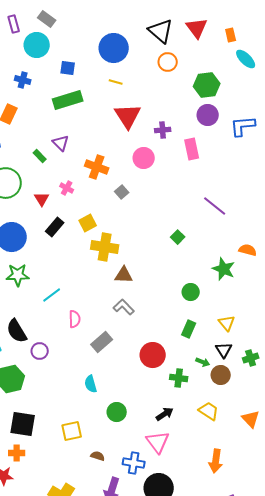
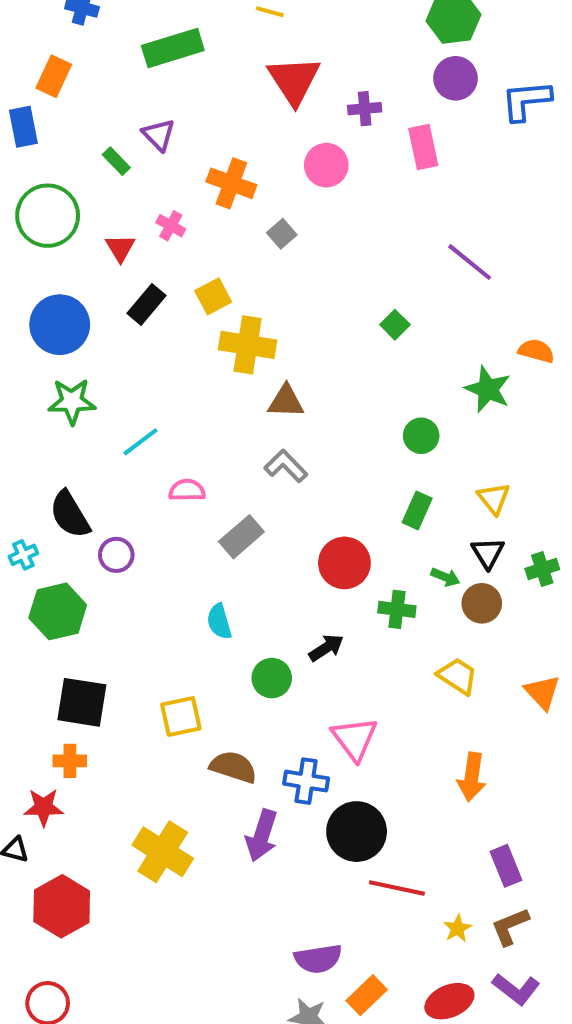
pink semicircle: (75, 319) -> (187, 490), turned -90
black arrow: (165, 414) -> (326, 648), moved
brown semicircle: (98, 456) -> (233, 767), size x1.6

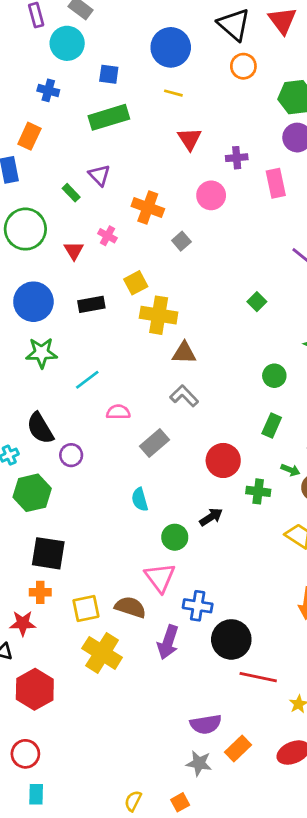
red triangle: (294, 80) -> (190, 139), size x0.7
black rectangle: (147, 304) -> (91, 304), moved, turned 40
yellow square: (181, 716) -> (86, 609), moved
pink triangle: (355, 739) -> (160, 578), moved
brown semicircle: (233, 767) -> (130, 607), moved

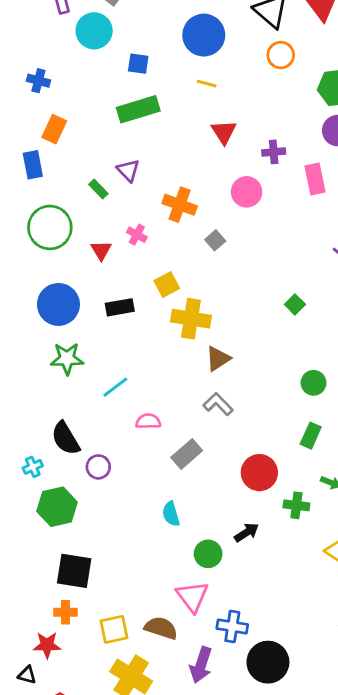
blue cross: (48, 90) -> (38, 81), moved
brown triangle: (184, 353) -> (218, 359), turned -35

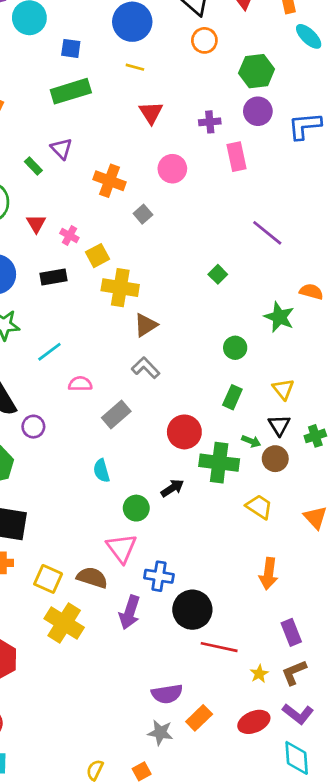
purple cross: (274, 152) -> (210, 122), moved
pink cross: (137, 235) -> (69, 236), moved
green cross: (296, 505) -> (219, 463), size x1.6
yellow square: (114, 629) -> (48, 579), turned 36

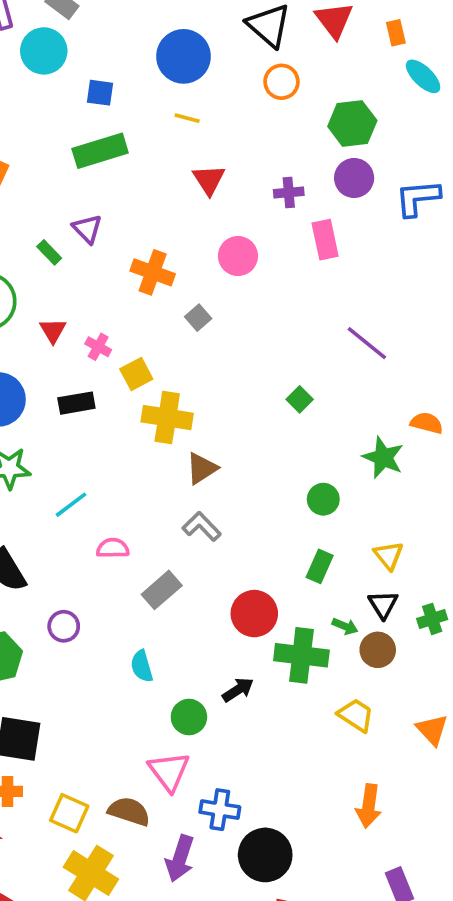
purple circle: (33, 427) -> (64, 626), moved

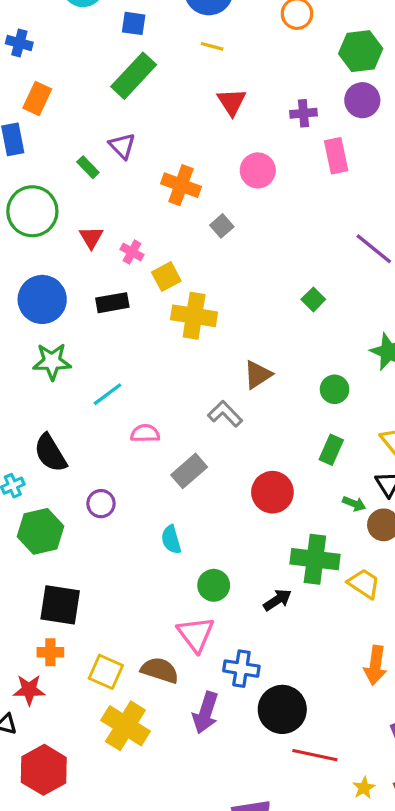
green rectangle: (100, 151) -> (134, 76), turned -30
brown triangle: (202, 468) -> (258, 375), moved
green cross: (301, 655) -> (315, 559), moved
black arrow: (238, 690) -> (277, 600), moved

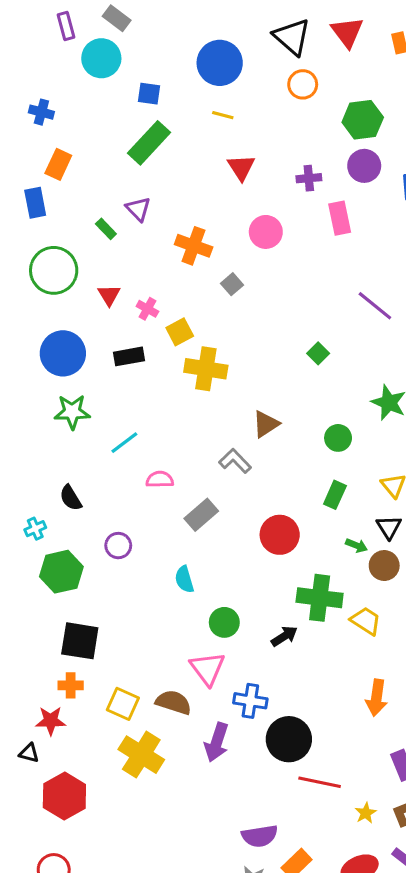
black semicircle: (50, 453) -> (71, 498), size x0.7

